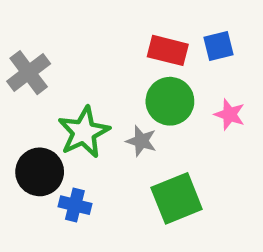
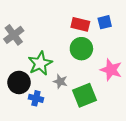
pink star: (230, 114) -> (111, 70), moved, size x1.5
gray star: (141, 141) -> (60, 81), moved

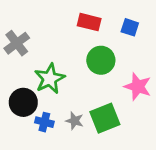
blue square: (105, 22) -> (130, 27), turned 32
red rectangle: (80, 24) -> (89, 22), moved
gray star: (60, 81) -> (75, 121), moved

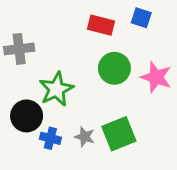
blue square: (130, 27) -> (141, 18), moved
gray cross: (17, 43) -> (19, 49), turned 30
pink star: (138, 87) -> (156, 77), moved

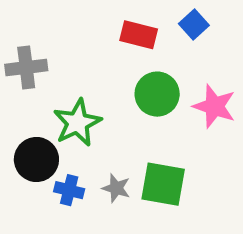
blue square: (141, 18) -> (194, 25), turned 30
green square: (119, 134) -> (163, 184), turned 32

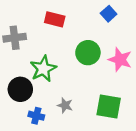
red rectangle: (139, 35) -> (55, 19), moved
green square: (163, 184) -> (109, 107), moved
blue cross: (69, 190) -> (36, 116), moved

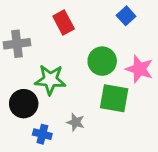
red rectangle: (55, 19) -> (64, 23), turned 48
green star: (43, 69) -> (50, 80), turned 30
green square: (109, 107) -> (114, 98), moved

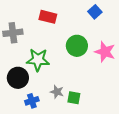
red rectangle: (64, 23) -> (48, 17), turned -48
green square: (114, 98) -> (74, 98), moved, size x0.6
blue cross: (42, 134) -> (32, 101), turned -32

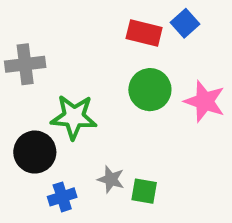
red rectangle: (48, 17) -> (144, 33), moved

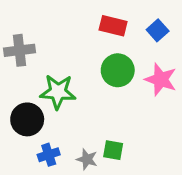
blue square: (185, 23) -> (158, 30), moved
gray star: (111, 179) -> (87, 159), moved

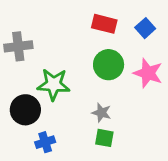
gray star: (87, 159) -> (101, 113), moved

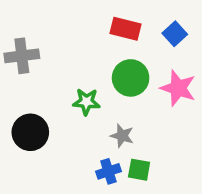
green star: (54, 84) -> (86, 102), moved, size x0.7
green square: (104, 138) -> (139, 170), moved
blue cross: (45, 142) -> (108, 171), moved

